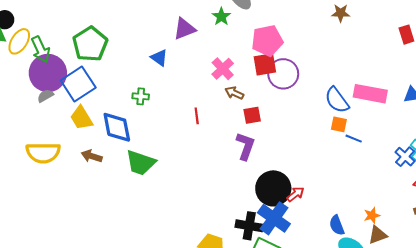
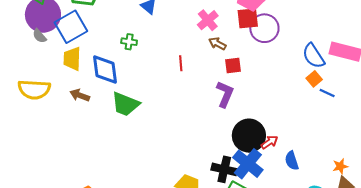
gray semicircle: (45, 96) -> (39, 36), turned -105
yellow trapezoid: (81, 118) -> (72, 59), turned 30
orange square: (339, 124) -> (314, 79), turned 35
blue semicircle: (337, 225) -> (292, 161), moved

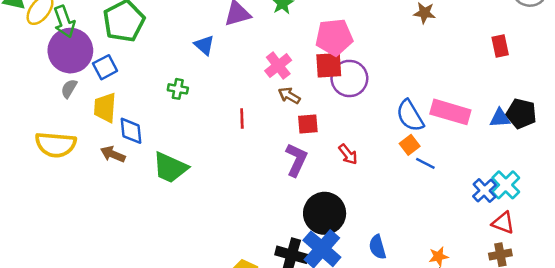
blue square: (71, 27) -> (105, 67), size x0.6
gray semicircle: (39, 36) -> (69, 89), moved, turned 70
blue diamond: (105, 69) -> (131, 131), moved, size x0.7
red arrow: (269, 142) -> (348, 154), moved, turned 84

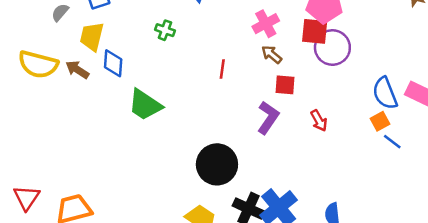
brown arrow: (113, 154) -> (77, 70), moved
black circle: (325, 213) -> (217, 164), moved

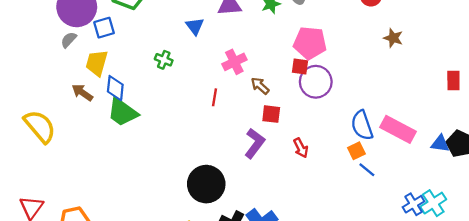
pink cross: (266, 24) -> (234, 62), moved
red square: (315, 31) -> (300, 66), size x0.7
yellow semicircle: (38, 64) -> (40, 126), moved, turned -147
green trapezoid: (145, 105) -> (123, 112), moved

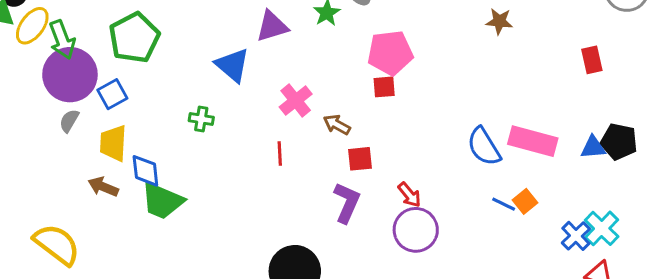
blue triangle: (195, 26) -> (232, 65), size x1.4
purple circle: (316, 82) -> (416, 230), moved
orange square: (356, 151) -> (525, 201), moved

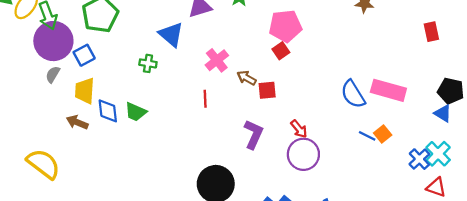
red square: (384, 87) -> (281, 51), turned -30
green cross: (201, 119) -> (148, 63), moved
blue triangle: (593, 147) -> (443, 113), moved, turned 36
red square: (360, 159) -> (267, 90), moved
green trapezoid: (162, 201) -> (136, 112), moved, size x0.7

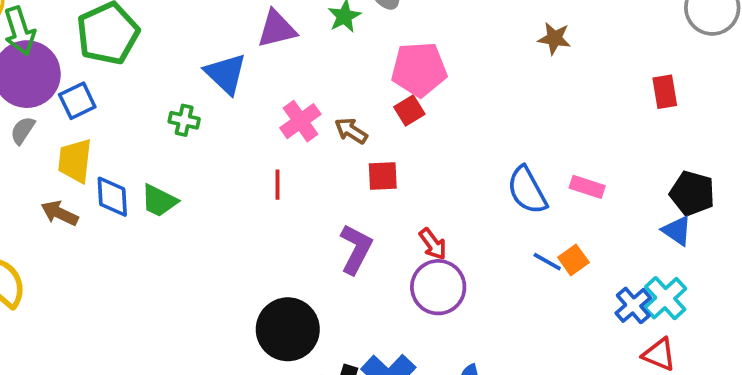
brown arrow: (247, 78) -> (351, 131), moved
pink rectangle: (388, 90) -> (587, 187), size x0.6

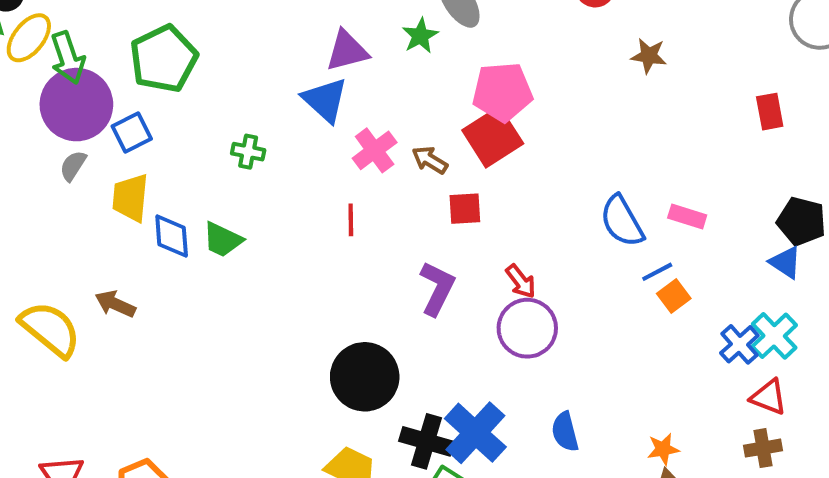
blue triangle: (226, 74) -> (325, 100), moved
red square: (409, 111) -> (493, 137), size x1.8
brown arrow: (60, 213) -> (115, 304), moved
blue line: (547, 262) -> (657, 272), moved, turned -56

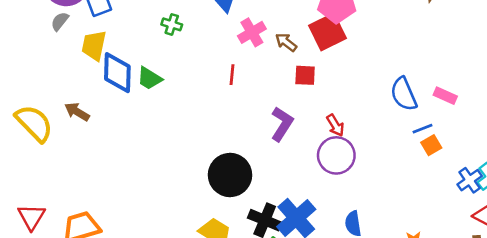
blue diamond: (172, 236) -> (117, 73), size x1.4

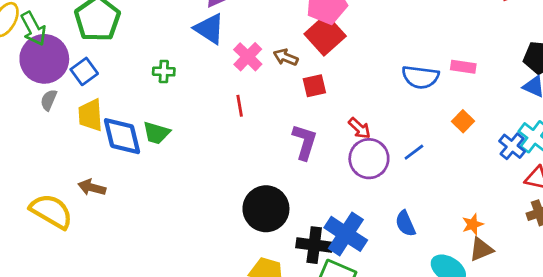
blue semicircle: (404, 94) -> (420, 77), turned -44
blue line: (422, 129) -> (414, 152), moved

